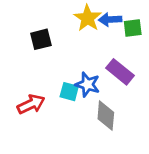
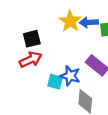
red arrow: (31, 104) -> (31, 60), moved

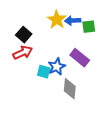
black square: (32, 39) -> (24, 35), turned -35
blue star: (70, 76) -> (57, 67), turned 30

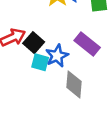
black square: (24, 35) -> (34, 43), moved

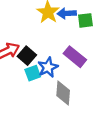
cyan square: (40, 62) -> (33, 73), turned -35

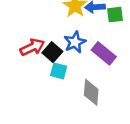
blue star: (48, 67) -> (75, 42), moved
cyan square: (33, 73) -> (59, 71), turned 35

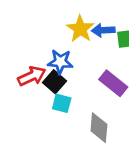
blue star: (75, 42) -> (60, 62), moved, turned 30

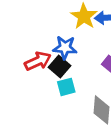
cyan square: (62, 103) -> (66, 87), turned -30

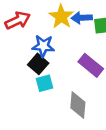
red arrow: (38, 61) -> (18, 20), moved

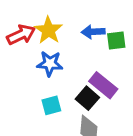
yellow star: (61, 17) -> (48, 30), moved
black square: (38, 64) -> (87, 98), moved

